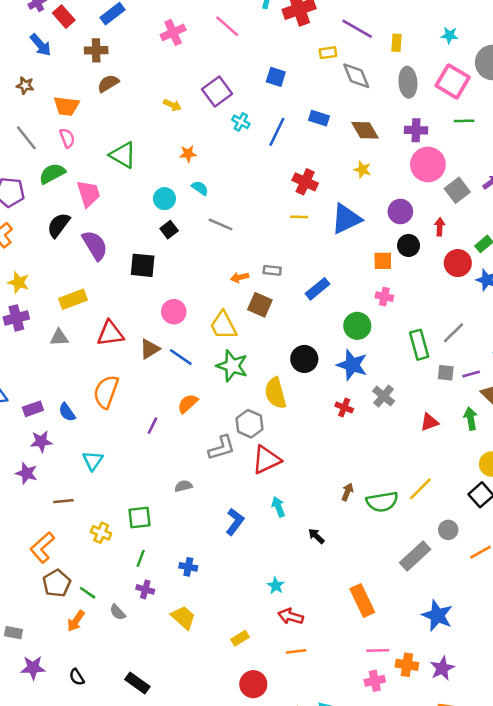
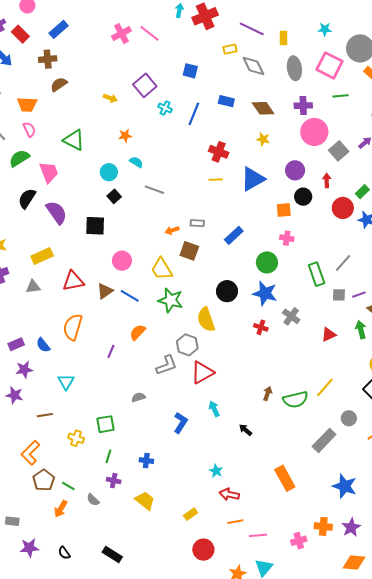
pink cross: (173, 32) -> (121, 34), moved
pink line: (378, 650) -> (258, 535), moved

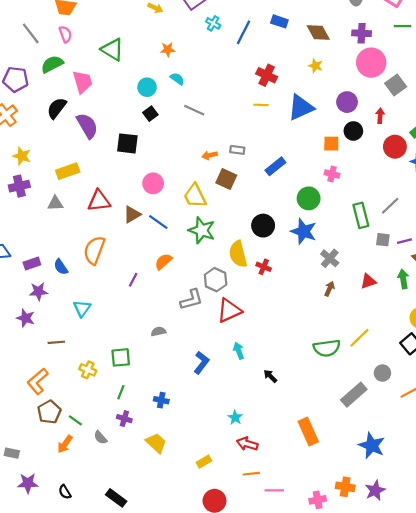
red cross: (261, 327) -> (264, 267), moved
brown arrow: (268, 394) -> (329, 289), moved

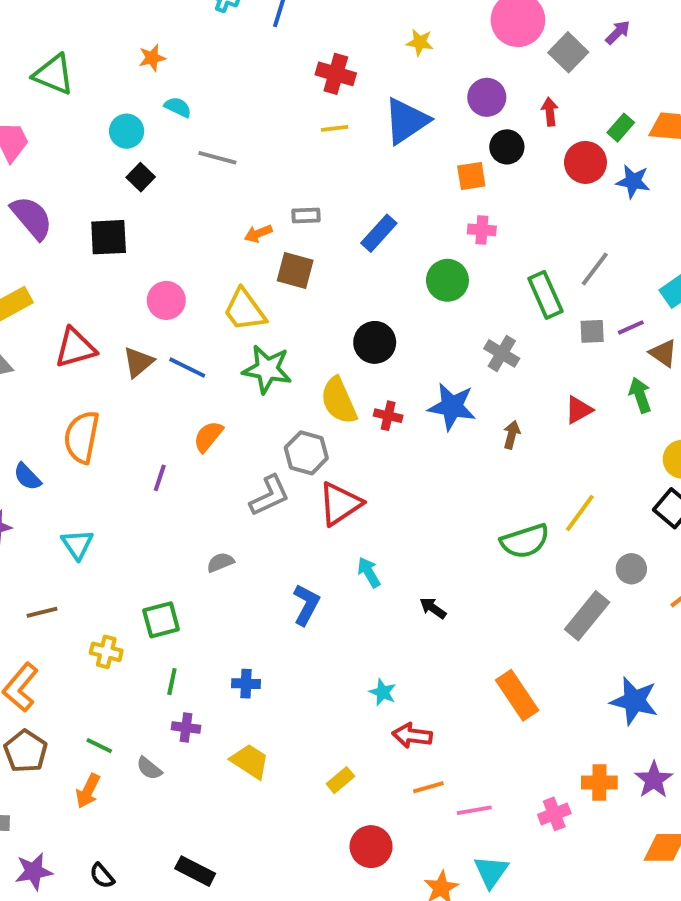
blue star: (304, 231) -> (452, 407), moved
gray cross: (330, 258) -> (502, 353), moved
brown pentagon: (49, 412) -> (26, 751), moved

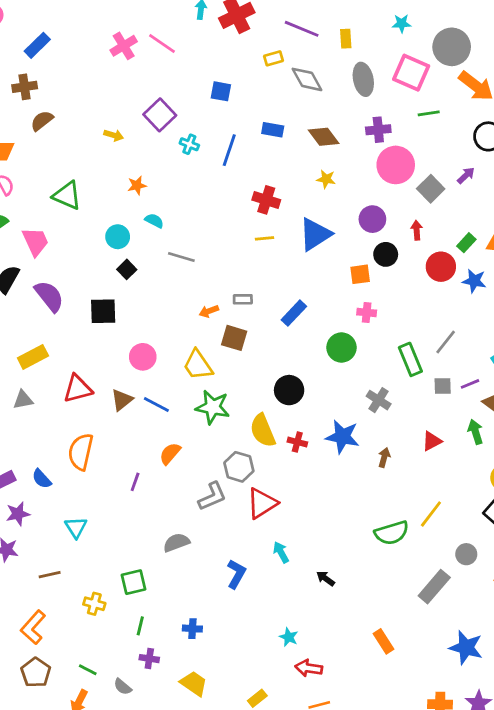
gray semicircle: (220, 562) -> (176, 543), size x1.4
orange rectangle: (517, 695) -> (383, 641), size x0.7

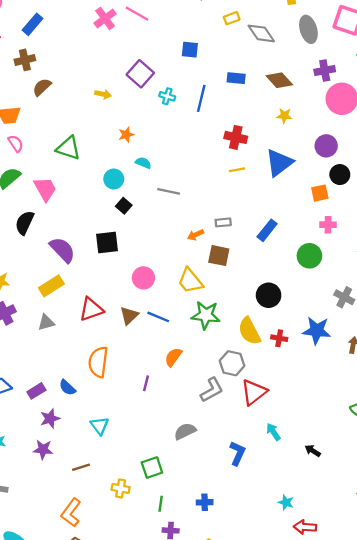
purple semicircle: (49, 296) -> (62, 250), moved

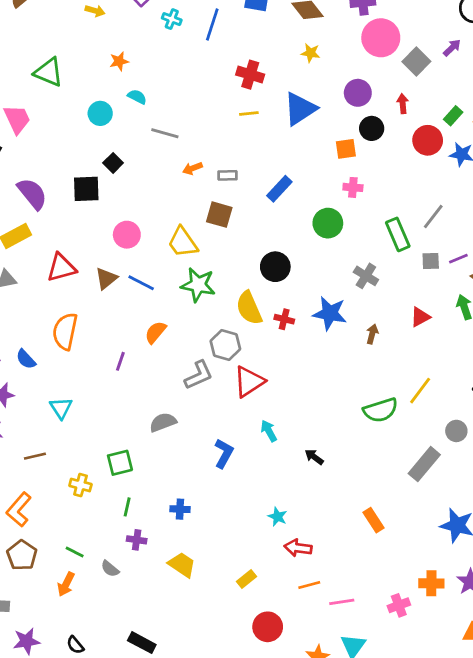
black square: (124, 206) -> (113, 163), moved
orange arrow: (196, 235) -> (192, 168), moved

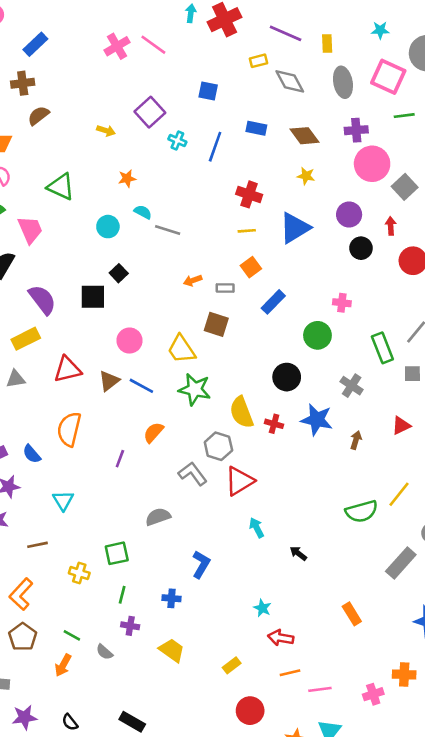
gray line: (165, 133) -> (168, 230), moved
orange square: (346, 149) -> (251, 267), moved, turned -30
black circle: (275, 267) -> (287, 377), moved
gray L-shape: (199, 375) -> (193, 474), turned -104
blue L-shape: (224, 453) -> (201, 564), moved

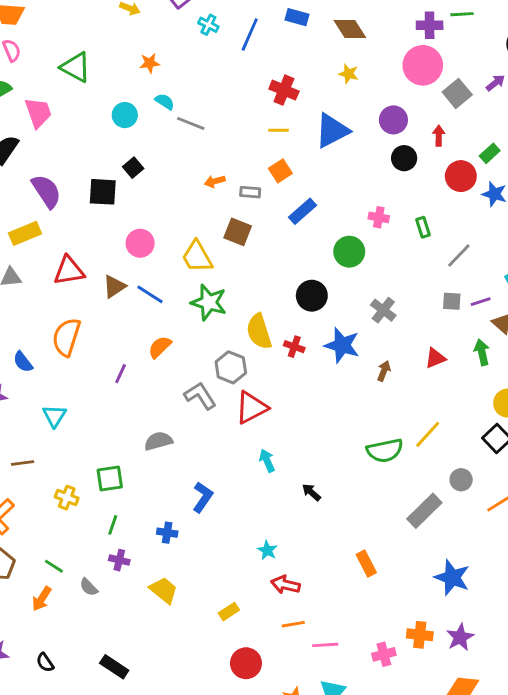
purple cross: (356, 130) -> (430, 25), moved
green rectangle: (382, 348) -> (423, 227), moved, size x0.6

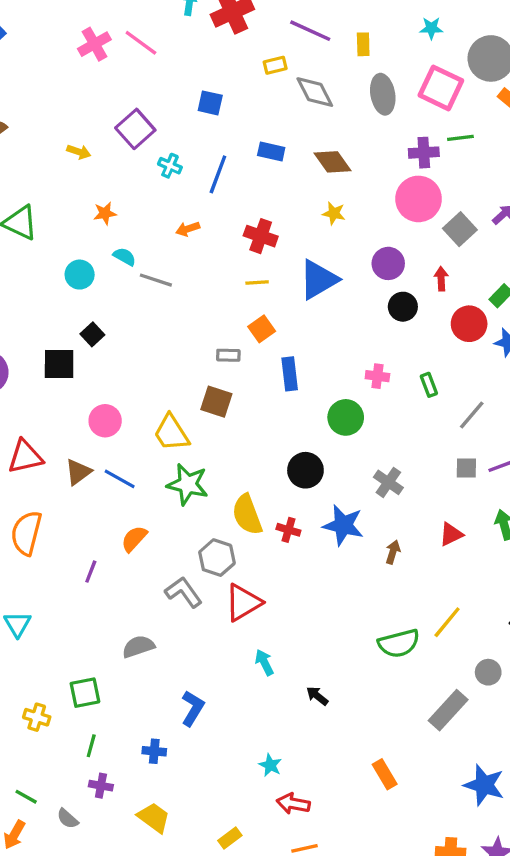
orange arrow: (215, 181) -> (188, 229), moved
blue rectangle: (303, 211) -> (290, 374), turned -52

